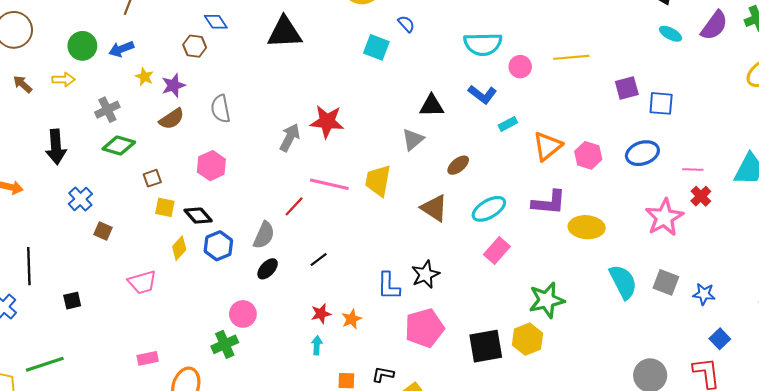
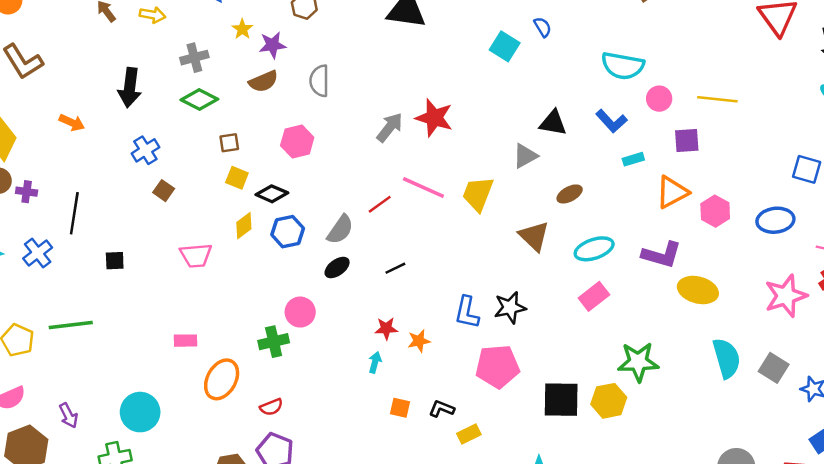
purple square: (627, 88) -> (687, 141), moved
black diamond: (198, 216) -> (272, 194), turned -36

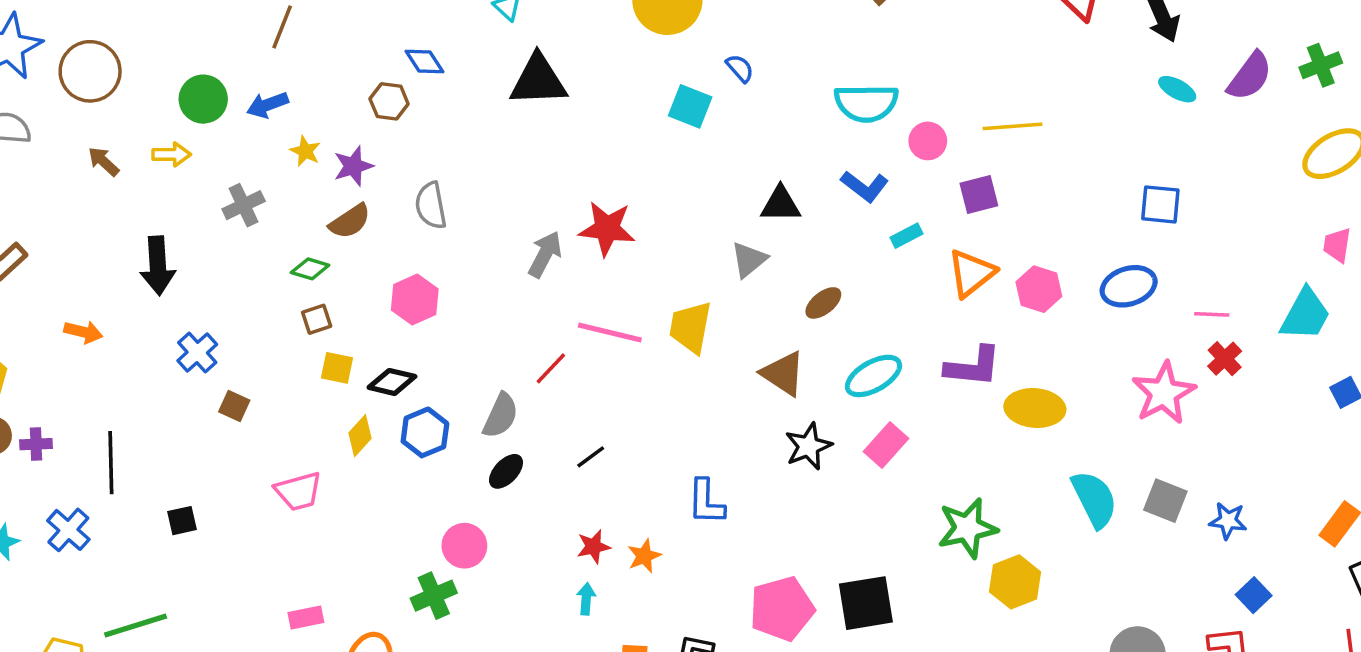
green diamond: (199, 100) -> (310, 269), moved, size x0.7
black star: (510, 308) -> (808, 446), moved
pink pentagon: (497, 366) -> (782, 609), moved
yellow hexagon: (609, 401) -> (1015, 582), moved

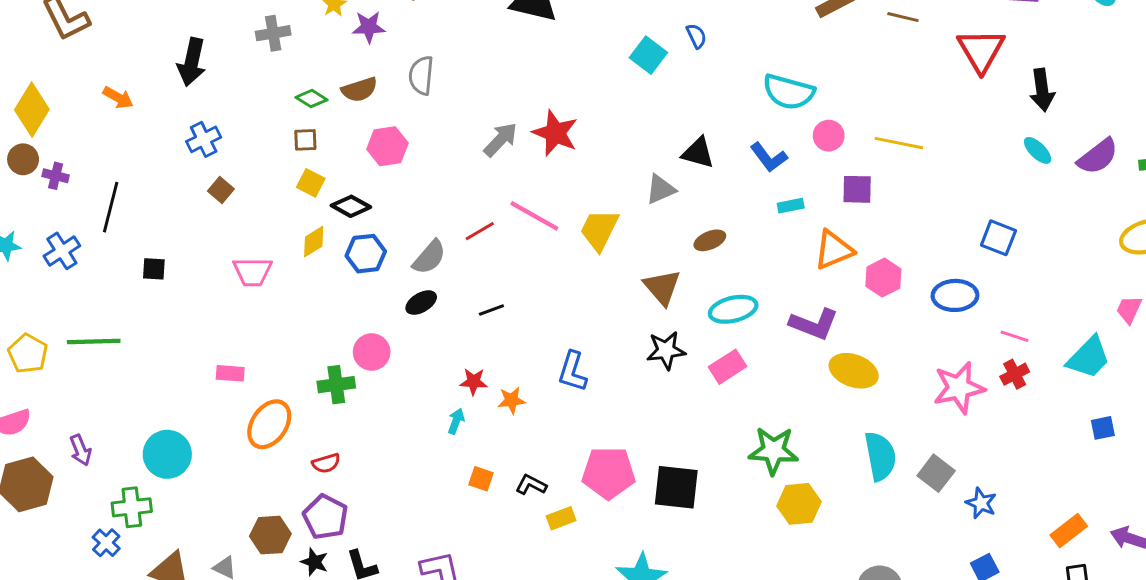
brown semicircle: (350, 221) -> (359, 90), moved

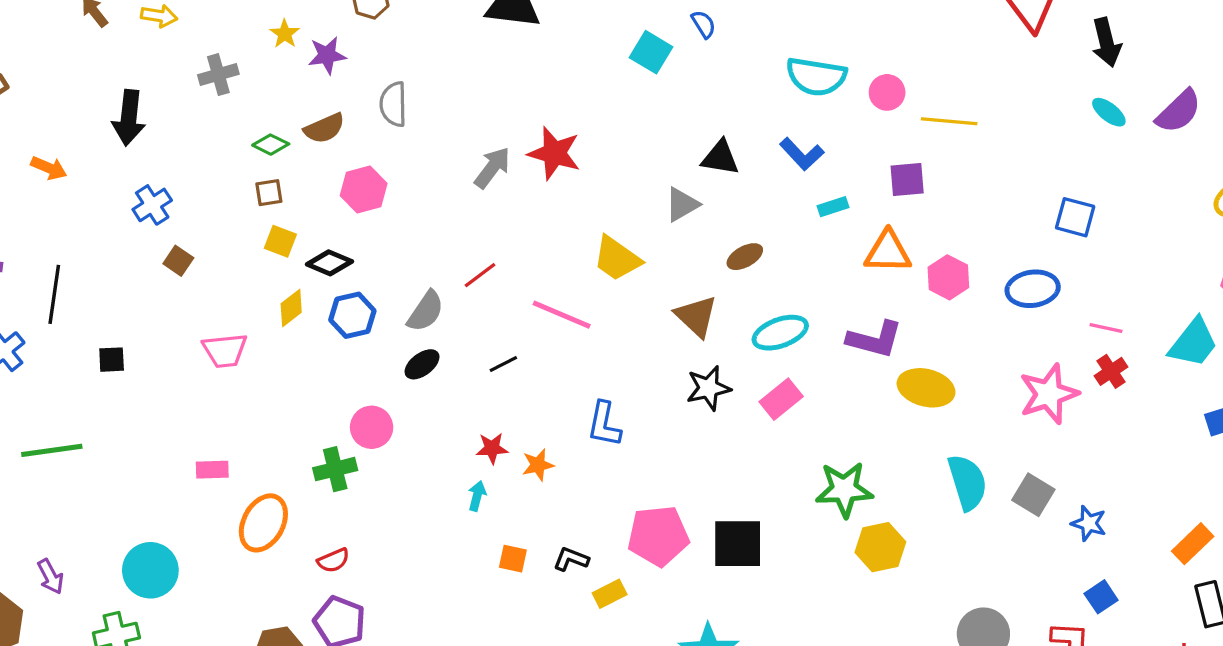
pink circle: (829, 136) -> (887, 92), moved
pink line: (534, 216) -> (562, 315), moved
yellow trapezoid: (599, 230) -> (617, 259), turned -75
orange triangle: (834, 250) -> (888, 252), turned 30

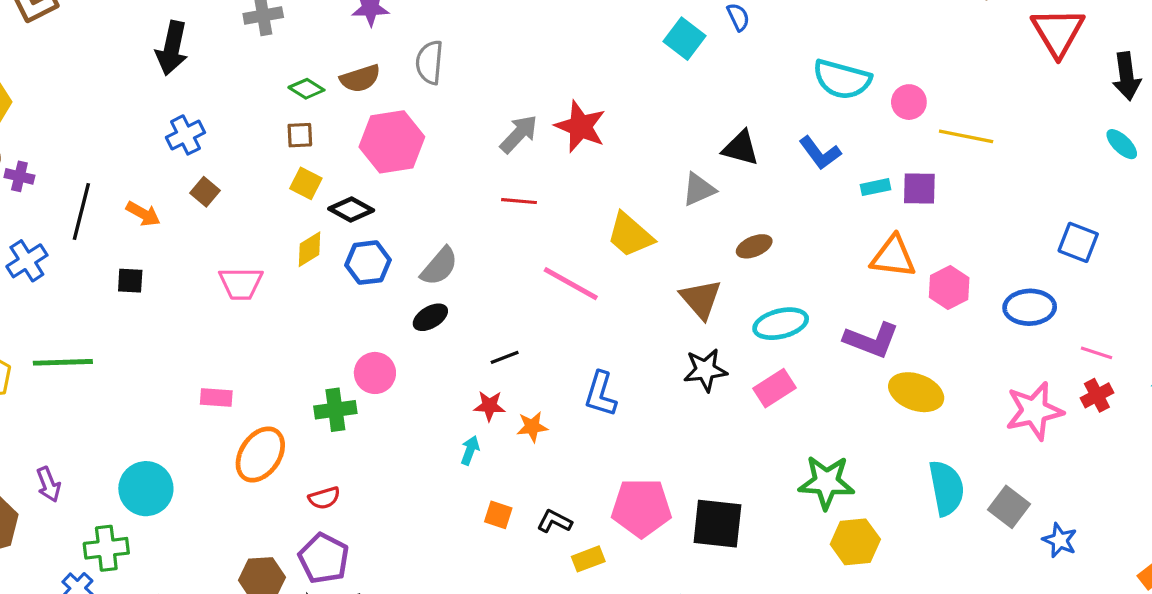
orange arrow: (49, 168) -> (143, 214), moved
pink hexagon: (364, 189) -> (392, 142), size x1.4
cyan rectangle: (833, 207) -> (875, 187), moved
red line: (480, 275) -> (519, 201), moved, turned 36
black line: (503, 364) -> (505, 357), moved

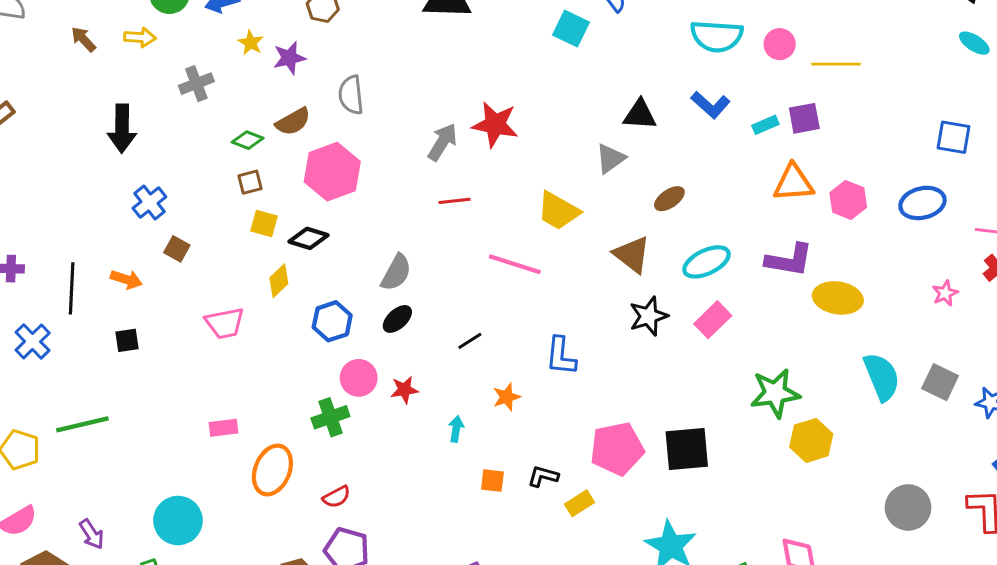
blue hexagon: (368, 263) -> (332, 321), moved
red star: (489, 406) -> (404, 390), moved
pink star: (1034, 411) -> (945, 293), size x0.5

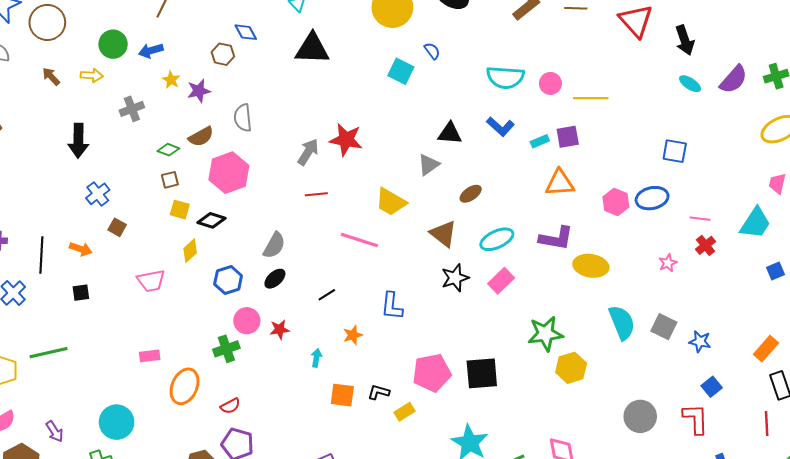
pink hexagon: (848, 200) -> (616, 202), moved
orange square: (492, 481) -> (342, 395), size x1.4

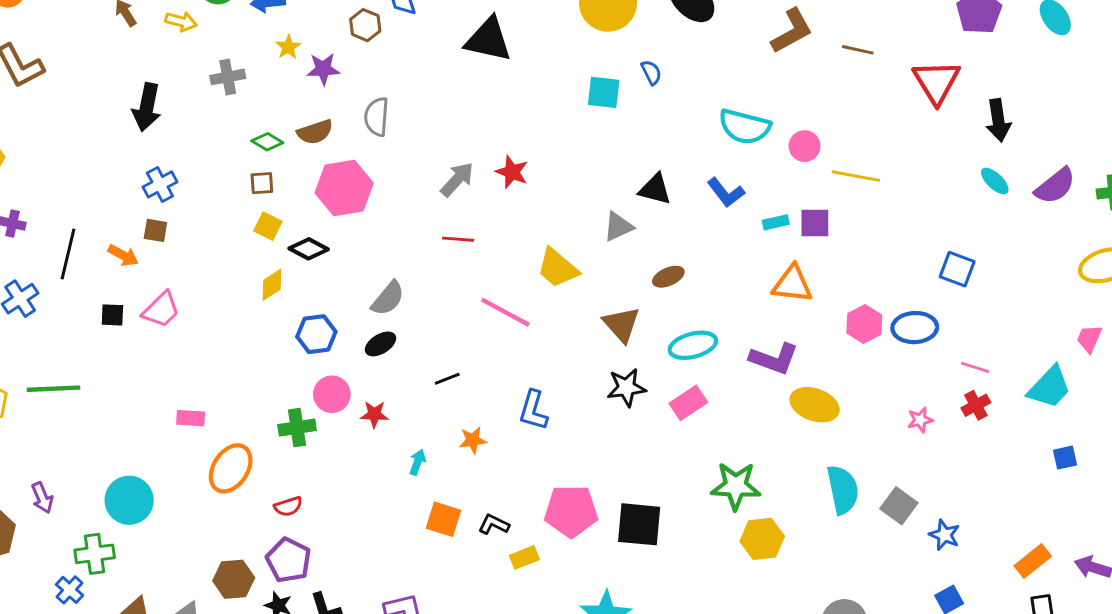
cyan square: (401, 71) -> (604, 92), turned -30
red star: (346, 140) -> (512, 172), size x0.7
brown square: (117, 227) -> (155, 230), moved, turned -30
pink trapezoid: (151, 281) -> (161, 310), moved, turned -44

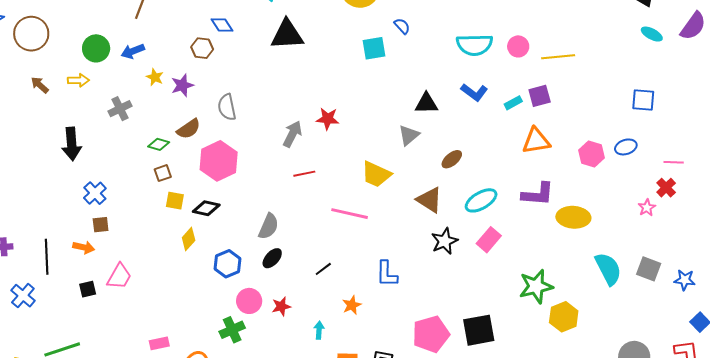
blue ellipse: (915, 328) -> (626, 147), size x0.7
red cross: (976, 405) -> (666, 188), moved

